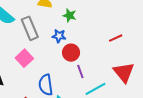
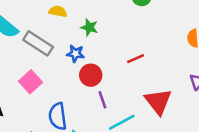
gray rectangle: (30, 28) -> (38, 43), turned -35
red line: (116, 38) -> (136, 59), moved

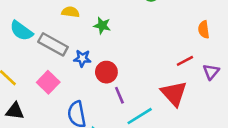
blue star: (75, 54) -> (82, 58), moved
red line: (136, 59) -> (185, 61), moved

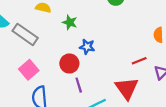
blue star: (82, 58) -> (87, 47), moved
pink square: (48, 82) -> (29, 70), moved

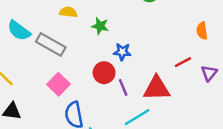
purple line: (79, 85) -> (123, 87), moved
red triangle: (127, 88) -> (157, 88), moved, turned -50

